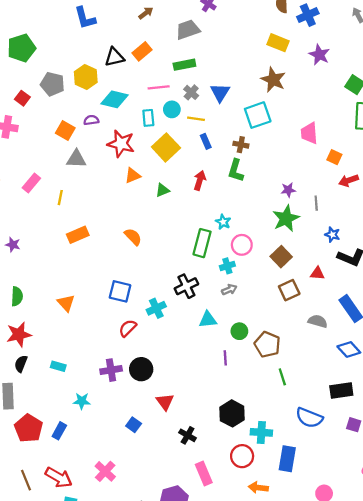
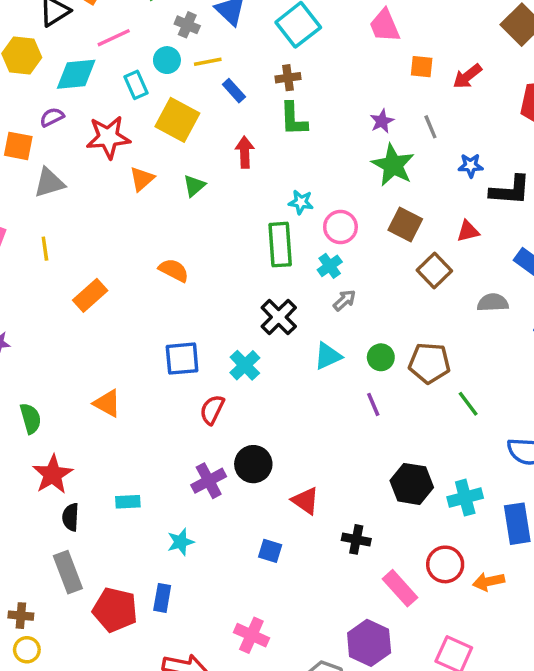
pink line: (159, 87) -> (114, 38), moved
orange square: (334, 157) -> (422, 67), moved
red circle: (242, 456) -> (445, 564), moved

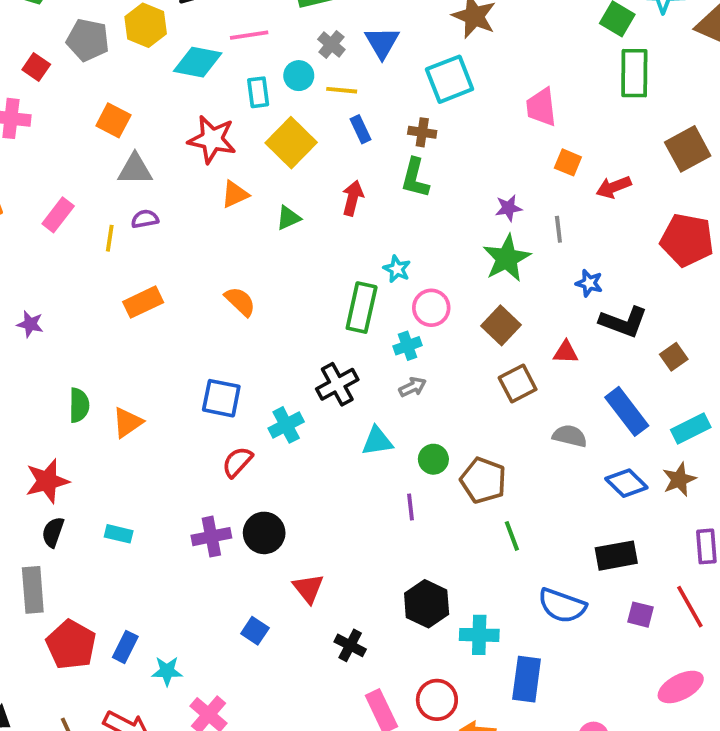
purple semicircle: (52, 117) -> (145, 219), moved
orange triangle: (107, 403) -> (127, 422), turned 40
green semicircle: (31, 418) -> (79, 405), moved
cyan star: (181, 542) -> (167, 671), moved

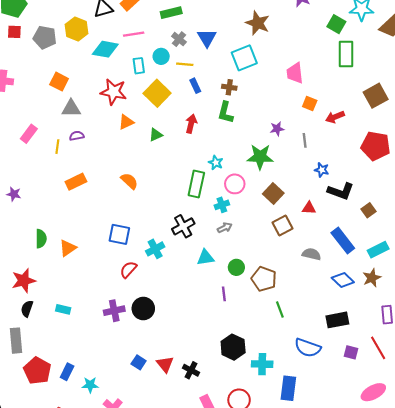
red square: (36, 67) -> (14, 32), moved, turned -32
green star: (507, 258) -> (260, 157), moved, turned 30
red triangle: (308, 588) -> (165, 364), moved

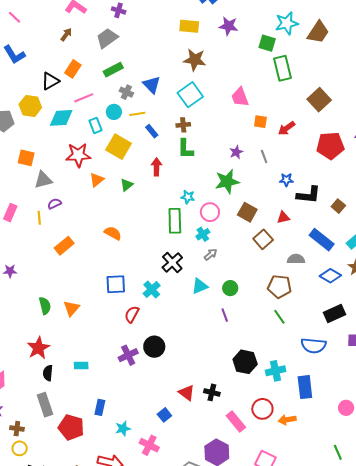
brown pentagon: (264, 279) -> (279, 287), moved
blue square: (139, 362) -> (164, 415), moved, turned 32
blue rectangle: (67, 372) -> (100, 407), moved

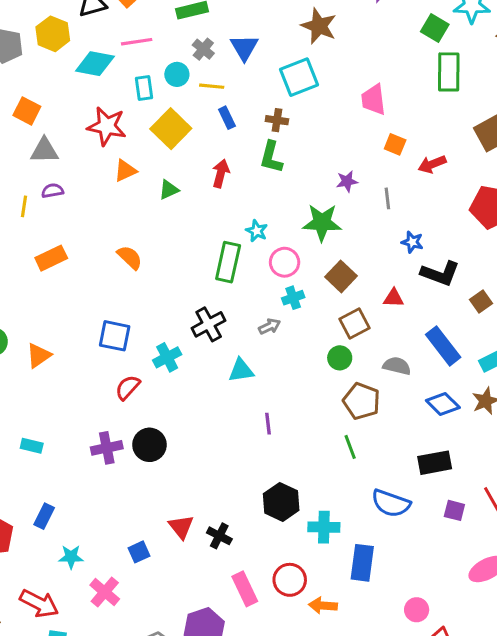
cyan cross: (203, 234) -> (293, 298), moved
green circle: (230, 288) -> (340, 358), moved

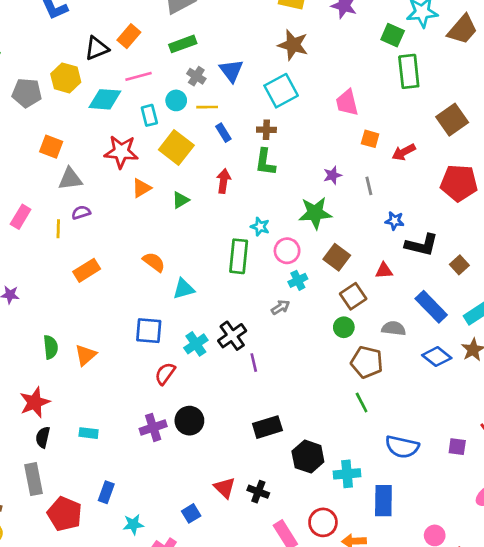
black cross: (209, 324) -> (232, 336), moved
cyan triangle: (241, 370) -> (184, 289), moved
purple line: (268, 424) -> (254, 363), moved
black rectangle: (435, 463) -> (267, 427), moved

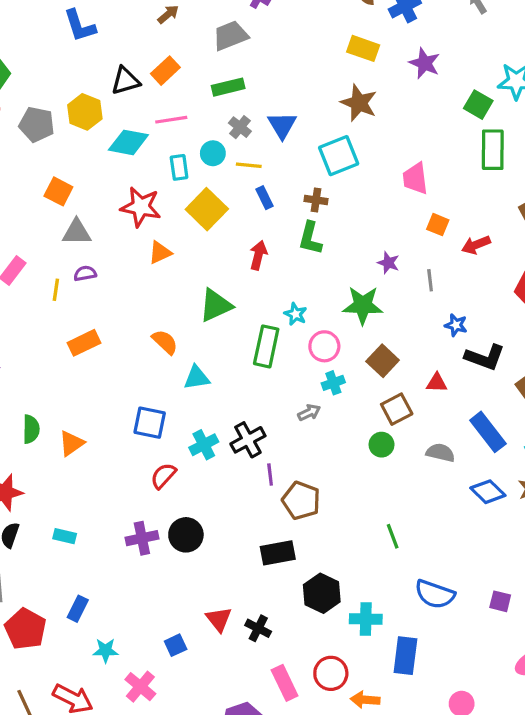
purple star: (333, 175) -> (388, 263), turned 30
green triangle: (181, 200) -> (216, 305), moved, size x1.6
brown pentagon: (367, 362) -> (301, 501), moved

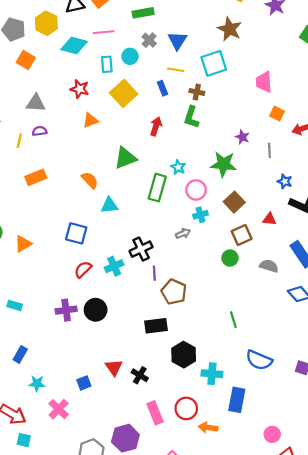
yellow line: (249, 165) -> (176, 70), moved
orange square: (58, 191) -> (26, 60), moved
red star: (141, 207) -> (80, 89), size x0.7
cyan cross: (204, 445) -> (114, 266), moved

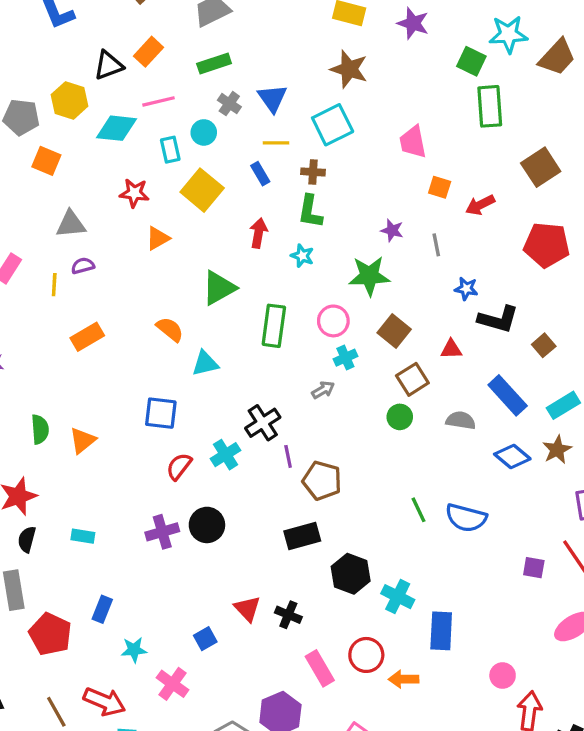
cyan star: (178, 167) -> (302, 256), moved
blue semicircle: (259, 360) -> (466, 518), moved
cyan cross: (212, 374) -> (398, 597), turned 30

